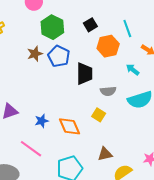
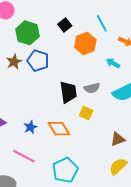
black trapezoid: (84, 74) -> (68, 92), moved
brown triangle: (105, 154) -> (118, 139), moved

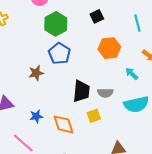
cyan line: (102, 23) -> (137, 23), moved
black square: (65, 25) -> (97, 16), moved
brown star: (14, 62) -> (36, 73), moved
yellow square: (86, 113) -> (94, 116), turned 32

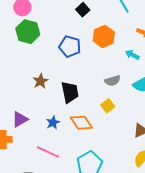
green hexagon: (56, 24) -> (28, 32), moved
blue pentagon: (59, 54) -> (70, 46), moved
black trapezoid: (81, 91) -> (70, 92), moved

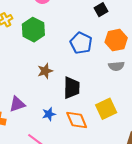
green hexagon: (28, 32) -> (33, 30), moved
gray semicircle: (113, 81) -> (116, 66), moved
yellow square: (108, 106) -> (106, 109), size x1.5

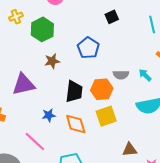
orange hexagon: (116, 40) -> (102, 89), moved
brown star: (45, 71) -> (52, 61), moved
purple triangle: (17, 104) -> (24, 84), moved, size x1.4

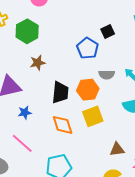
black square: (112, 17) -> (108, 32), moved
blue pentagon: (88, 48) -> (88, 48), moved
blue star: (49, 115) -> (25, 113), moved

